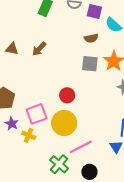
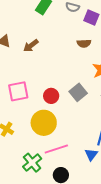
gray square: (90, 64) -> (78, 92), moved, turned 36
pink square: (37, 114) -> (18, 91), moved

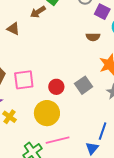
brown arrow: (31, 46) -> (38, 12), moved

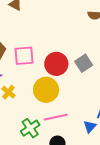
red circle: (56, 87) -> (56, 64), size x1.5

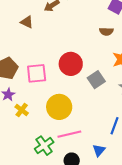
red circle: (56, 64) -> (71, 64), moved
blue triangle: (90, 126) -> (99, 150), moved

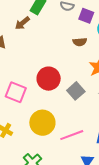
pink square: (37, 73) -> (16, 92), turned 35
pink line: (69, 134) -> (72, 135), moved

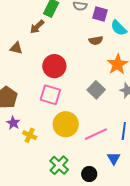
red circle: (49, 79) -> (54, 66), moved
pink square: (16, 92) -> (50, 95), moved

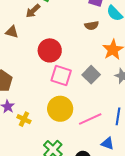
pink square: (50, 95) -> (61, 76), moved
blue triangle: (114, 158) -> (108, 144), turned -40

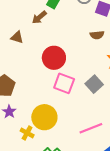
yellow circle: (60, 109) -> (44, 117), moved
yellow cross: (24, 119) -> (27, 133), moved

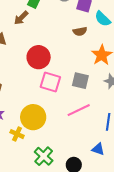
gray square: (94, 84) -> (80, 81), turned -30
pink line: (91, 128) -> (79, 110), moved

